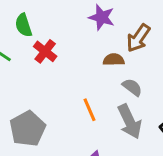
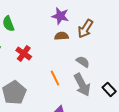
red cross: (45, 51) -> (24, 53), moved
brown semicircle: (114, 60) -> (62, 36), moved

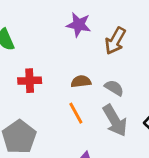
brown semicircle: (62, 36) -> (81, 81), moved
red cross: (24, 53) -> (30, 81), turned -35

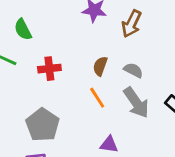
brown semicircle: (81, 81) -> (100, 66), turned -60

